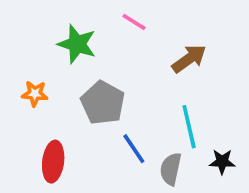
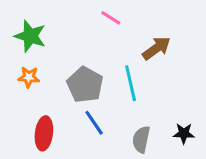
green star: (77, 44) -> (30, 36), moved
cyan line: (189, 127) -> (131, 83), moved
blue line: (134, 149) -> (94, 123), moved

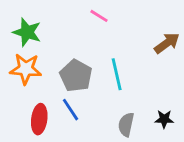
brown arrow: (156, 48) -> (167, 43), moved
orange star: (29, 77) -> (26, 69), size x1.6
blue line: (94, 123) -> (70, 110), moved

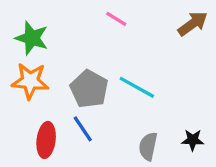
brown arrow: (167, 43) -> (193, 24), moved
cyan line: (117, 74) -> (137, 87), turned -48

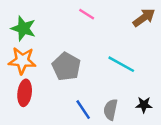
cyan line: (137, 87) -> (121, 64), moved
blue line: (83, 129) -> (83, 110), moved
red ellipse: (46, 140) -> (25, 93), moved

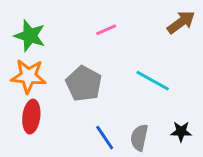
pink line: (87, 14) -> (106, 30), moved, turned -56

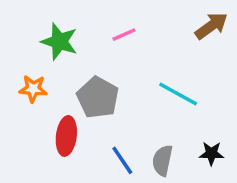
green star: (30, 36) -> (59, 42), moved
orange star: (28, 76) -> (33, 89), size x0.7
red ellipse: (31, 117) -> (66, 136), moved

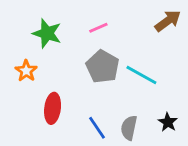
orange star: (33, 89) -> (26, 71), turned 30
gray pentagon: (98, 97) -> (103, 67), moved
black star: (211, 153) -> (168, 122), turned 30

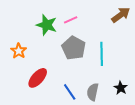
green star: (47, 33) -> (47, 25), moved
cyan line: (141, 75) -> (102, 54), turned 60
red ellipse: (53, 108) -> (38, 78), turned 35

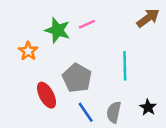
gray pentagon: (74, 48) -> (77, 78), moved
orange star: (19, 51) -> (28, 51), moved
red ellipse: (38, 78) -> (46, 95), turned -70

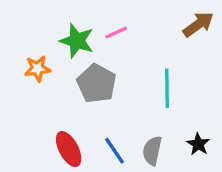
orange star: (28, 51) -> (37, 69), turned 30
gray pentagon: (77, 78) -> (96, 83), moved
red ellipse: (46, 95) -> (69, 149), moved

